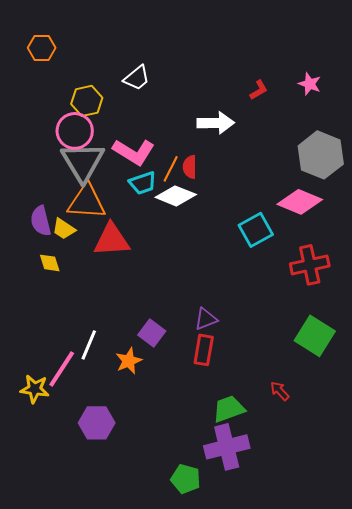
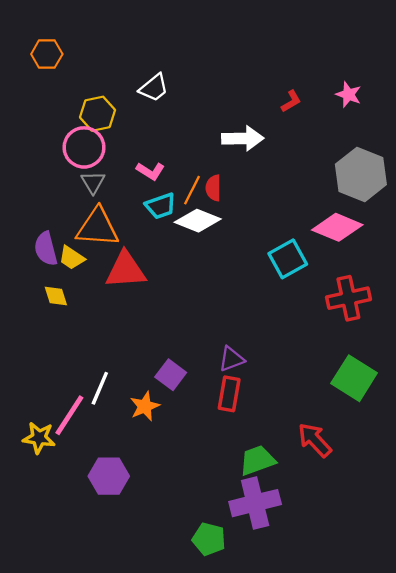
pink L-shape: (134, 152) -> (150, 171), size x0.6
gray triangle: (83, 162) -> (93, 182), size x0.5
red arrow: (280, 391) -> (315, 440), size x1.6

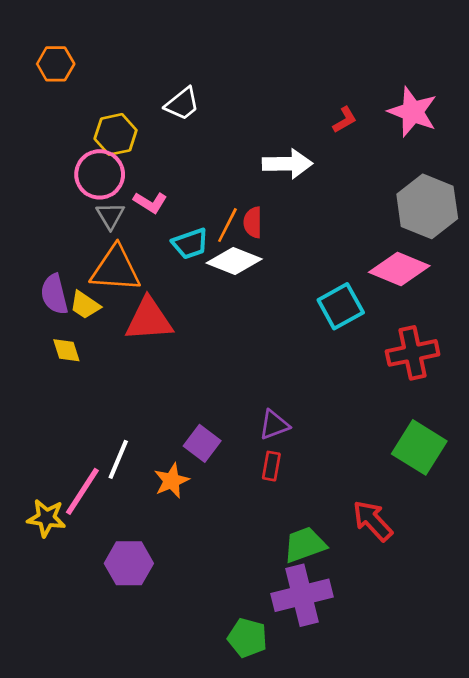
pink star: (348, 95) -> (413, 112), size x1.6
pink L-shape: (150, 171) -> (150, 202), moved
red rectangle: (229, 394) -> (271, 466), size x0.7

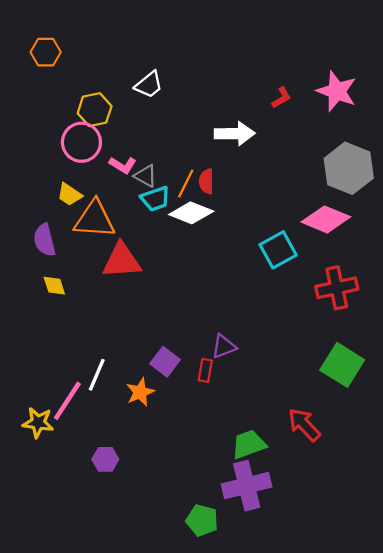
gray triangle: (110, 216) -> (146, 176), moved, turned -30
yellow trapezoid: (85, 305) -> (70, 194), moved
red rectangle: (271, 466) -> (205, 370), moved
purple hexagon: (129, 563) -> (105, 459), size x0.7

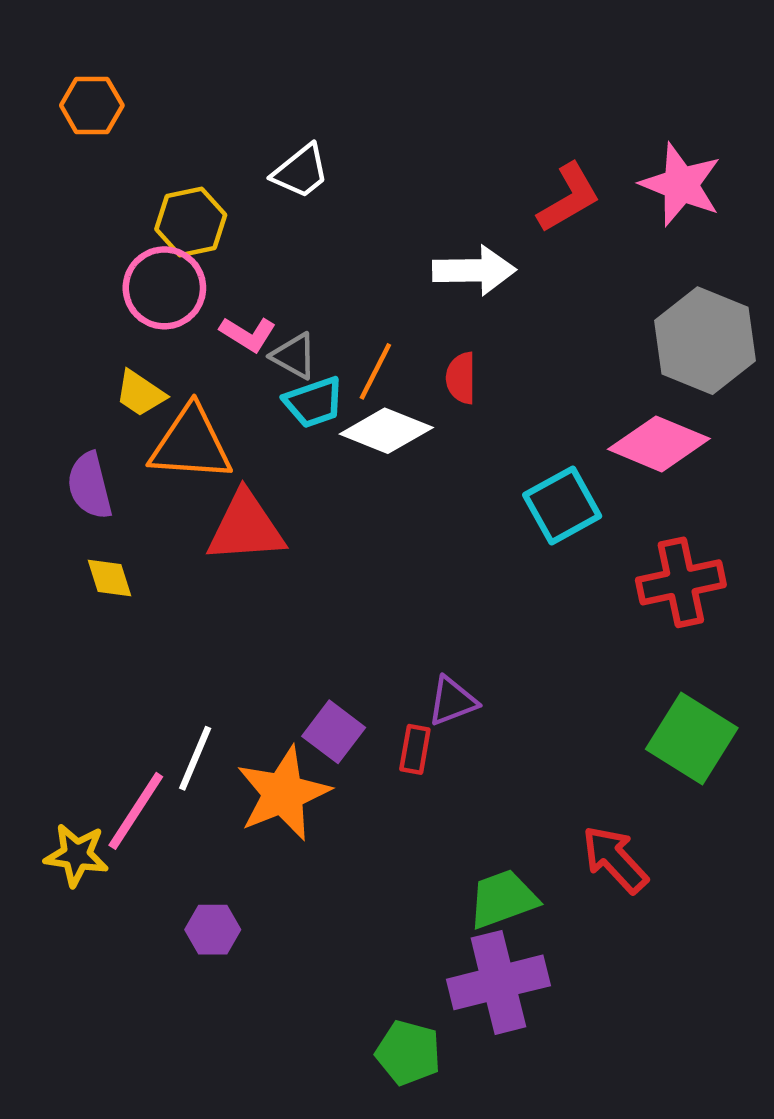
red L-shape: (281, 98) -> (569, 198), size x1.6
red semicircle: (206, 181) -> (461, 378), moved
orange star: (140, 392) -> (283, 793), size x1.6

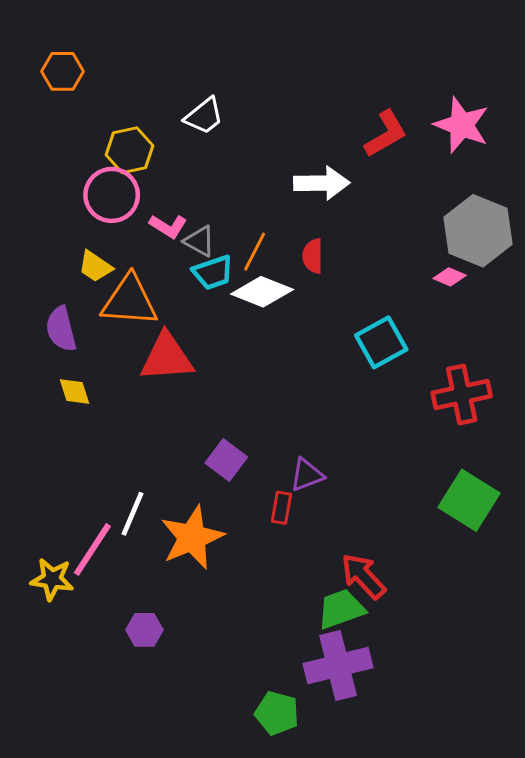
pink diamond: (659, 444) -> (450, 277), moved, size x0.5
purple square: (334, 732) -> (226, 460), moved
red arrow: (615, 859) -> (363, 576), moved

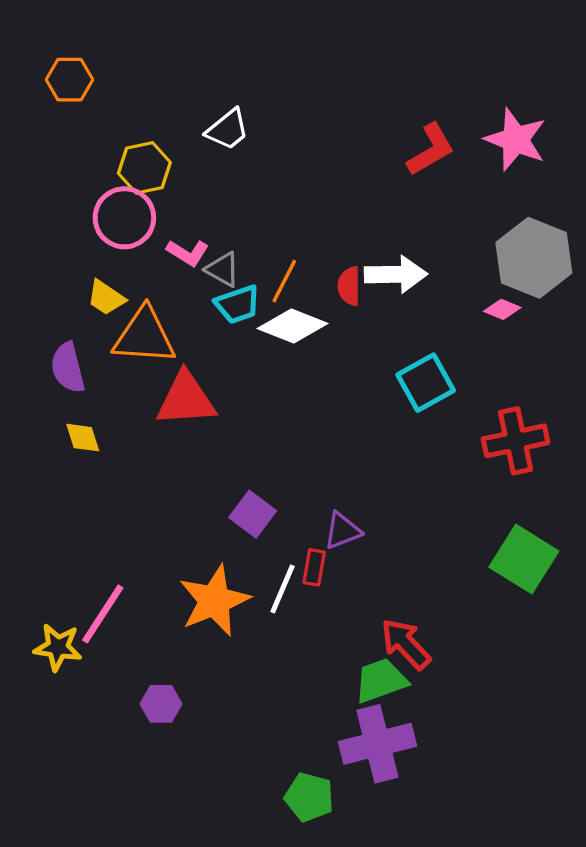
white arrow: (322, 183) -> (396, 274), moved
white line: (133, 514) -> (283, 589), moved

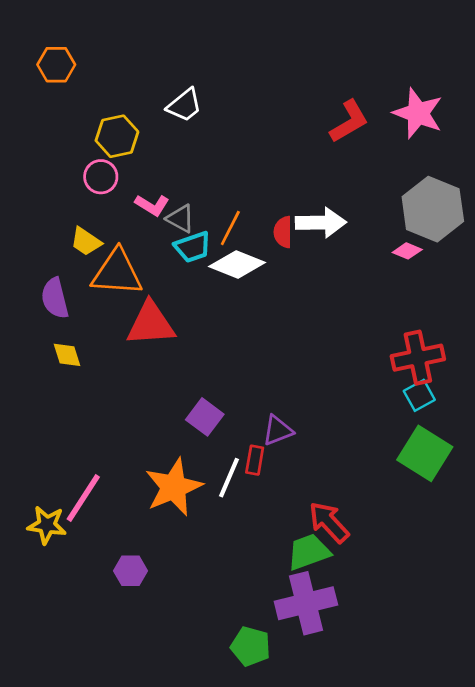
pink circle: (124, 218) -> (101, 177), size x0.7
cyan square: (426, 383) -> (419, 395), moved, size x0.7

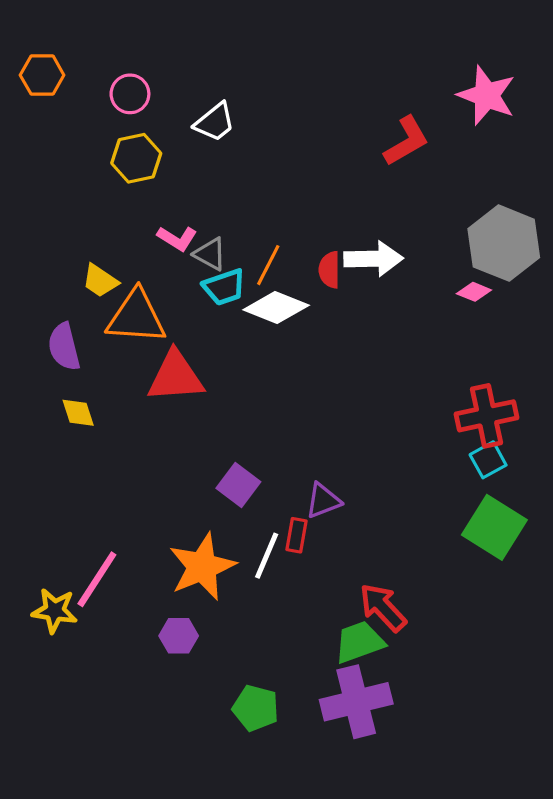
orange hexagon: (56, 65) -> (42, 75), moved
pink star: (418, 113) -> (487, 95), moved
pink circle: (101, 177) -> (130, 94), moved
purple hexagon: (130, 571) -> (179, 636), moved
green pentagon: (251, 646) -> (256, 708), moved

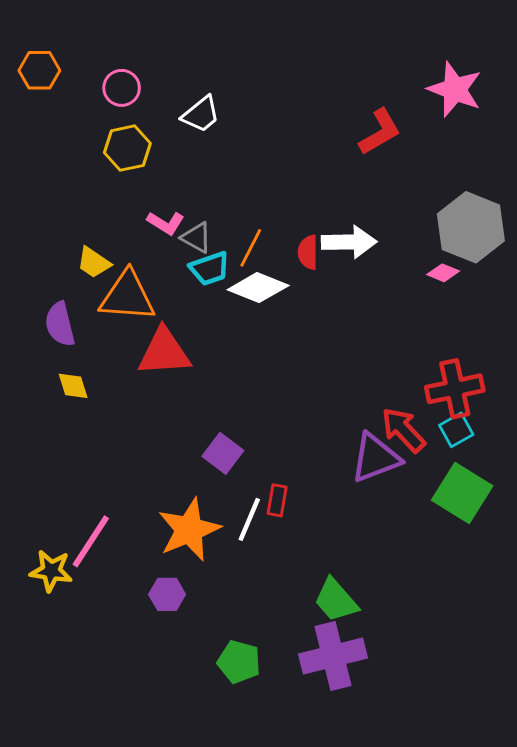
purple triangle: (323, 501) -> (375, 458), moved, size x1.5
red arrow: (383, 607) -> (403, 430), moved
green trapezoid: (359, 642) -> (336, 600), turned -111

